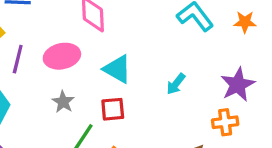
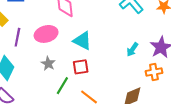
cyan arrow: (176, 84) -> (132, 49), moved

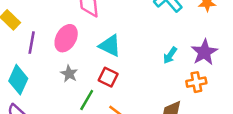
pink ellipse: (46, 34) -> (66, 38), turned -45
red square: (81, 67) -> (108, 77), turned 35

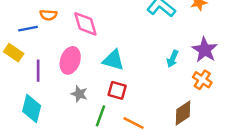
orange cross: (196, 82) -> (202, 80), turned -36

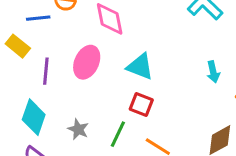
cyan arrow: (172, 59) -> (213, 72), turned -42
gray star: (79, 94) -> (78, 129), moved

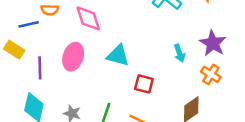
red square: (141, 105) -> (144, 84), moved

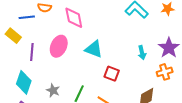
orange cross: (211, 74) -> (165, 72), turned 35

